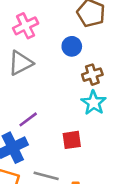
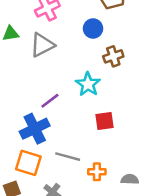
cyan star: (94, 103) -> (88, 84), moved
red square: (72, 140) -> (104, 121), moved

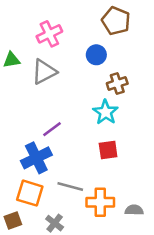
cyan star: (88, 84) -> (105, 112), moved
orange cross: (97, 172) -> (100, 202), size x1.5

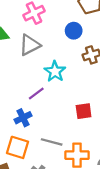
cyan star: (105, 112) -> (55, 71), moved
blue cross: (36, 158) -> (23, 118), size x0.7

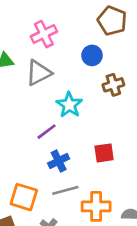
blue cross: (23, 118) -> (59, 161), moved
gray line: (52, 142) -> (65, 190), turned -30

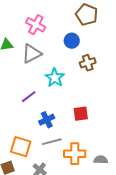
pink cross: (44, 34) -> (36, 25), turned -36
purple line: (47, 132) -> (29, 97), moved

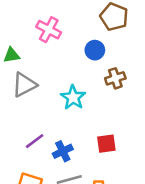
gray triangle: (32, 54) -> (24, 85), moved
purple line: (29, 97) -> (35, 141), moved

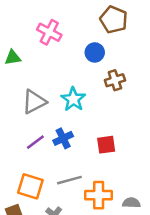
gray triangle: (24, 85) -> (34, 102), moved
blue cross: (63, 151) -> (63, 138), moved

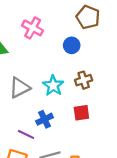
brown cross: (115, 80) -> (84, 80), moved
purple line: (35, 142) -> (26, 134), moved, turned 63
red square: (106, 145) -> (81, 113), moved

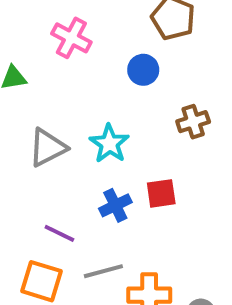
brown cross: (84, 80) -> (193, 122), moved
blue cross: (44, 119) -> (115, 205), moved

